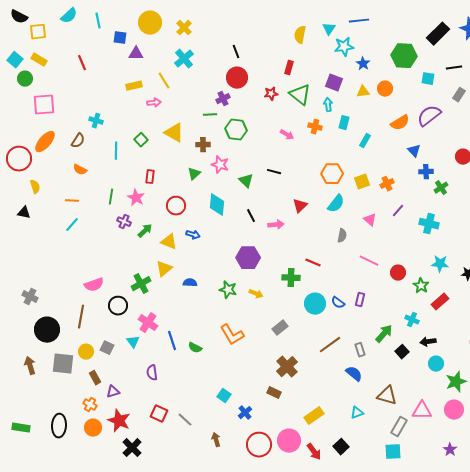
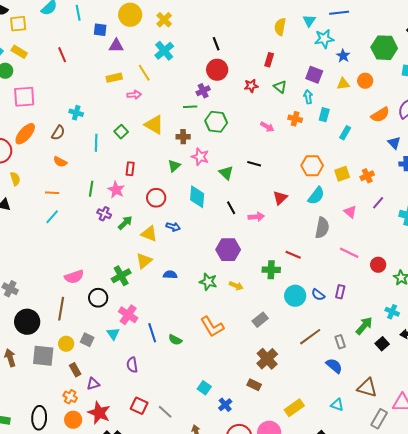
green triangle: (300, 95) -> (280, 87), size x0.6
gray semicircle: (342, 236) -> (322, 228), size x1.5
cyan triangle: (357, 413) -> (337, 405), turned 40

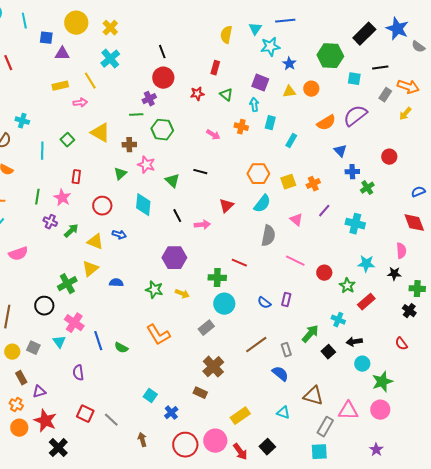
pink semicircle: (74, 277) -> (18, 254), moved
cyan circle: (295, 296) -> (224, 304), moved

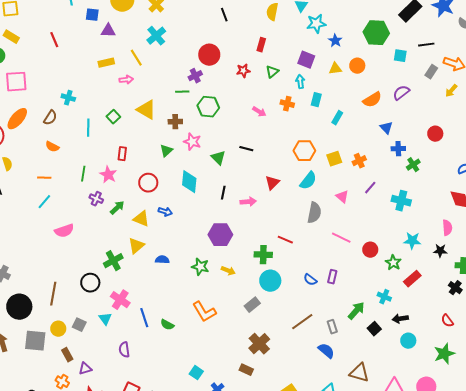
black line: (162, 52) -> (224, 15), moved
green triangle: (226, 95) -> (272, 72), turned 40
purple semicircle: (355, 116) -> (401, 93), size x0.7
black line: (177, 216) -> (223, 193), turned 40
green star: (382, 382) -> (444, 354), moved

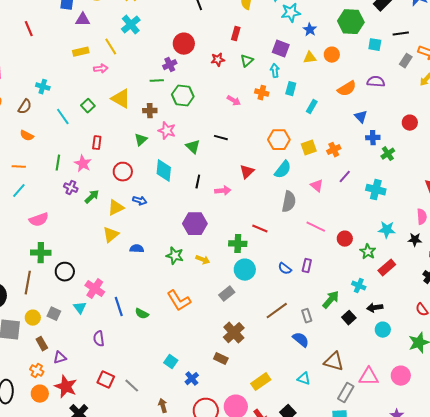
purple semicircle: (401, 93) -> (376, 82), turned 42
cyan line: (88, 128) -> (63, 117), turned -36
yellow triangle: (141, 219) -> (116, 208), turned -48
green cross: (113, 261) -> (41, 253), moved, turned 30

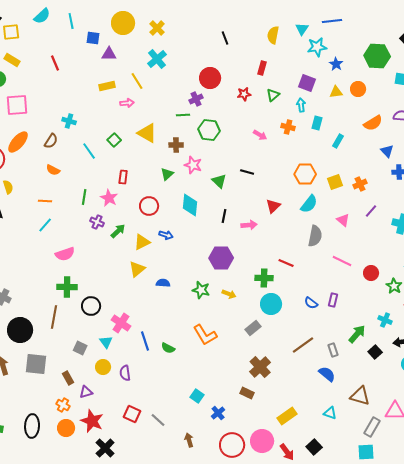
yellow circle: (33, 318) -> (103, 367), moved

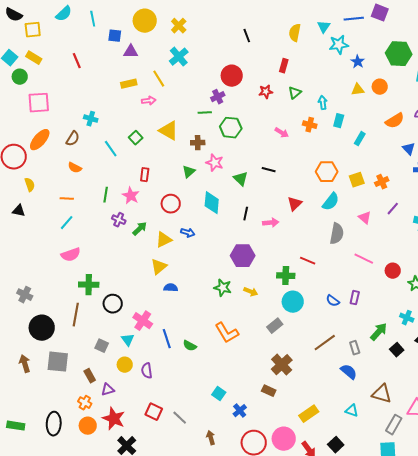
purple square: (307, 83) -> (380, 13), moved
pink semicircle: (65, 254) -> (71, 255), moved
blue semicircle: (163, 283) -> (171, 288), moved

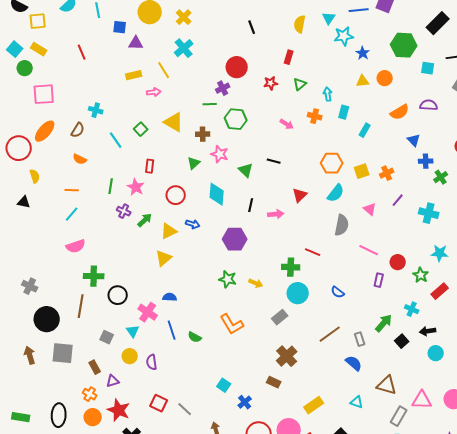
purple hexagon: (243, 256) -> (235, 239), moved
blue semicircle: (171, 288) -> (170, 297), moved
purple rectangle: (355, 298) -> (379, 280), moved

